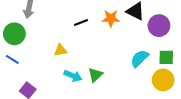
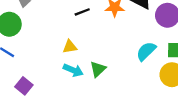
yellow triangle: (61, 50) -> (70, 47), moved

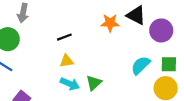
black line: (82, 12) -> (64, 37), moved

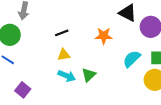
orange star: (110, 23) -> (104, 36), moved

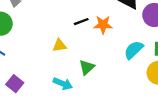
black line: (62, 33) -> (81, 22), moved
cyan arrow: (67, 76) -> (63, 84), moved

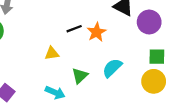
orange star: (103, 25) -> (97, 32), turned -30
cyan semicircle: (134, 50) -> (112, 68), moved

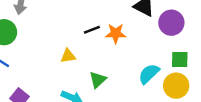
orange star: (97, 32) -> (116, 33), turned 30
cyan semicircle: (112, 68) -> (149, 74), moved

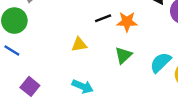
green triangle: (98, 80) -> (123, 55), moved

